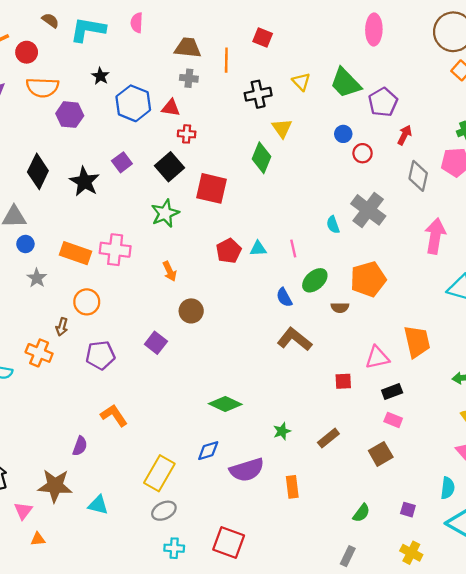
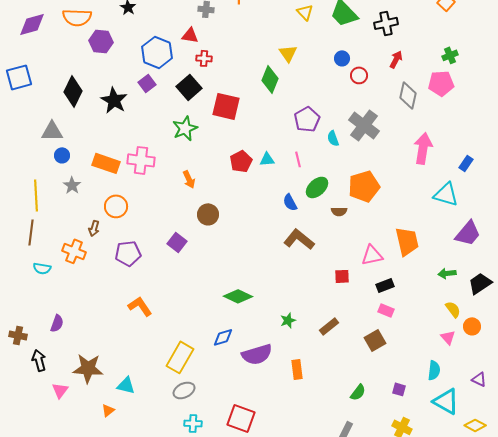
black cross: (258, 94) -> (386, 23), moved
purple pentagon: (383, 102) -> (307, 119), moved
blue hexagon: (133, 103) -> (157, 52), moved
purple semicircle: (80, 446) -> (57, 323), moved
orange triangle: (38, 539) -> (108, 410), moved, turned -32

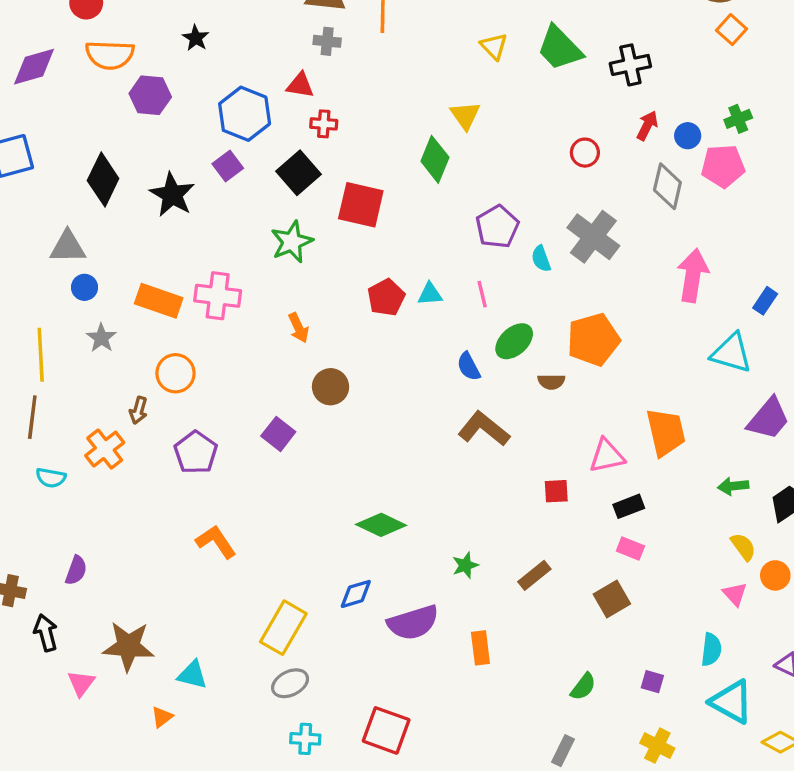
blue circle: (342, 58) -> (688, 136), moved
orange cross: (74, 251) -> (105, 449), turned 30
purple pentagon: (128, 253) -> (196, 452), turned -30

